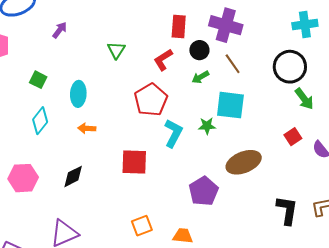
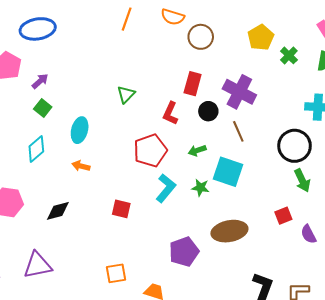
purple arrow: (60, 30) -> (40, 81), moved
red L-shape: (163, 60) -> (170, 113), turned -45
green arrow: (200, 77) -> (197, 150), moved
red square: (134, 162) -> (121, 209), size x0.7

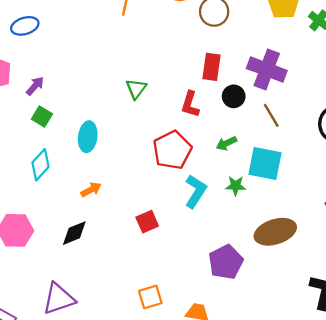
blue ellipse: (38, 29) -> (25, 26), size x0.7
orange arrow: (81, 166) -> (91, 190), moved, turned 144
red square: (121, 209) -> (147, 222), turned -30

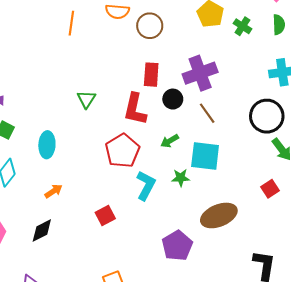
purple cross: (267, 69) -> (200, 73), turned -36
red L-shape: (190, 104) -> (135, 109), size x1.4

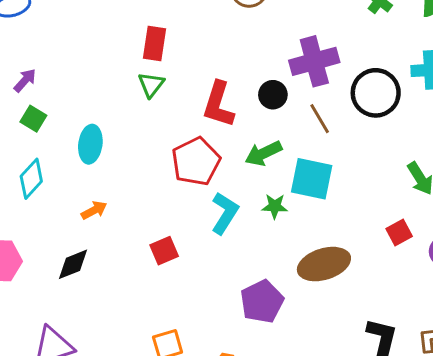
red rectangle: (151, 75) -> (155, 44), moved
black circle: (267, 116) -> (376, 93), moved
green arrow: (170, 141) -> (263, 153), size x1.4

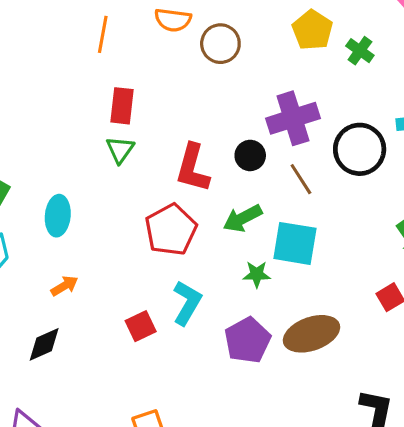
cyan L-shape: (225, 213) -> (187, 303), moved
purple pentagon: (262, 302) -> (248, 340), moved

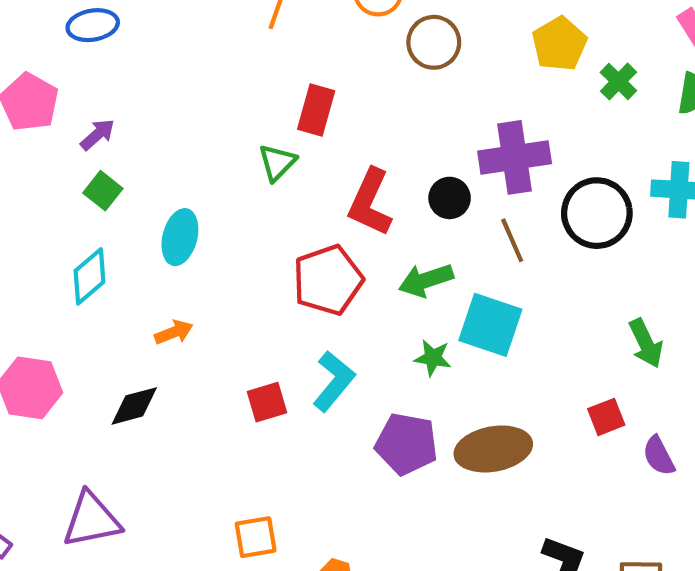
red rectangle: (122, 106) -> (316, 110), moved
purple pentagon: (248, 340) -> (406, 444), turned 30

